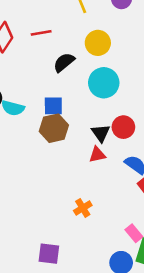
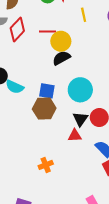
yellow circle: (98, 43) -> (61, 41), moved
cyan circle: (104, 83) -> (80, 90), moved
orange cross: (83, 208) -> (46, 165), moved

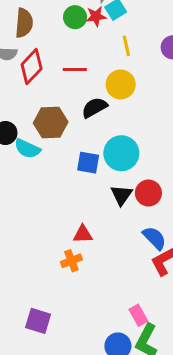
yellow circle: (61, 41) -> (121, 84), moved
blue square: (47, 91) -> (88, 163), moved
brown hexagon: (44, 109) -> (51, 122), moved
red triangle: (75, 136) -> (83, 234), moved

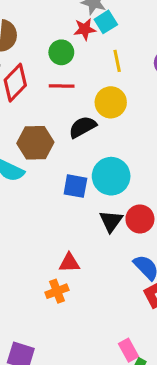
green circle: (75, 17) -> (61, 52), moved

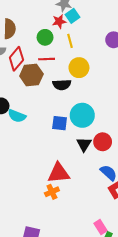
yellow line: (117, 61) -> (70, 41), moved
black semicircle: (83, 127) -> (62, 85), turned -150
brown hexagon: (35, 143) -> (31, 75), moved
red triangle: (69, 263) -> (59, 173), size x1.6

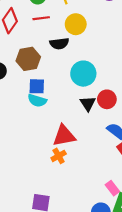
brown hexagon: (31, 75) -> (28, 59), moved
cyan semicircle: (17, 116) -> (37, 100), moved
blue square: (60, 123) -> (37, 86), moved

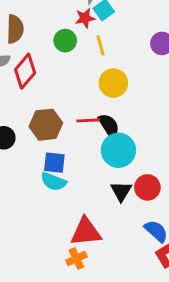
red line: (41, 18) -> (88, 120), moved
black semicircle: (59, 43) -> (109, 126), moved, turned -120

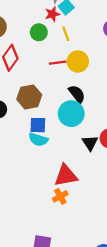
red line: (88, 120) -> (58, 63), moved
cyan circle: (118, 150) -> (71, 114), moved

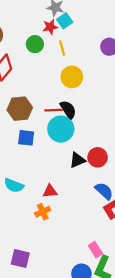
red line: (58, 63) -> (54, 110), moved
cyan semicircle: (38, 140) -> (14, 185), moved
black triangle: (90, 143) -> (77, 160), turned 35
red triangle: (66, 176) -> (50, 191), size x0.6

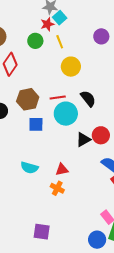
black semicircle: (68, 110) -> (88, 99), moved
orange cross: (43, 212) -> (57, 188), turned -32

